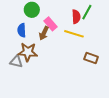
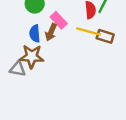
blue semicircle: (22, 30) -> (35, 34), moved
brown rectangle: (91, 58) -> (105, 36), moved

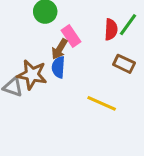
yellow line: (88, 32) -> (102, 103), moved
blue semicircle: (35, 34) -> (58, 67), moved

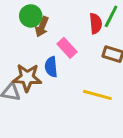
pink rectangle: (71, 36) -> (67, 48), moved
brown arrow: (59, 49) -> (42, 27), moved

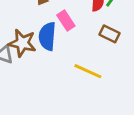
blue semicircle: (51, 67) -> (47, 36), size x1.4

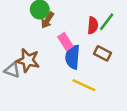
blue semicircle: (47, 36) -> (73, 57), moved

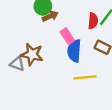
brown arrow: (47, 20) -> (50, 16), turned -147
yellow line: (84, 85) -> (85, 77), turned -30

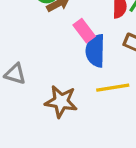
brown star: (32, 54) -> (61, 101), moved

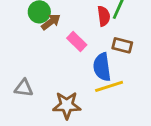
blue semicircle: (95, 51) -> (102, 67), moved

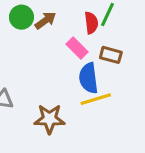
brown arrow: (51, 22) -> (45, 20), moved
pink rectangle: (77, 42) -> (77, 48), moved

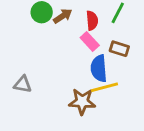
red semicircle: (91, 23) -> (92, 21), moved
brown star: (49, 119) -> (82, 102), moved

